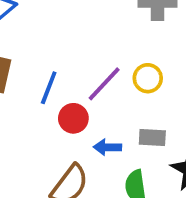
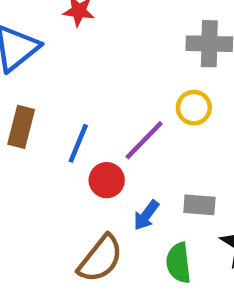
yellow circle: (148, 78) -> (194, 108), moved
blue arrow: (107, 147) -> (146, 215), turned -56

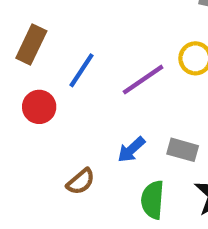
red circle: (107, 180) -> (39, 107), moved
brown semicircle: (100, 259) -> (81, 182), size x0.6

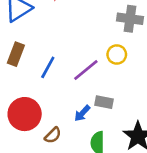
red circle: (39, 107) -> (25, 114), moved, size x1.6
gray rectangle: (183, 150) -> (104, 102), moved

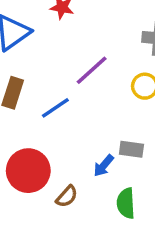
blue line: (48, 67) -> (55, 108), turned 30
purple line: (86, 70) -> (92, 70), moved

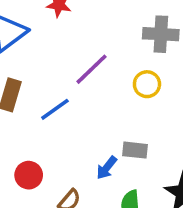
red circle: (28, 171) -> (29, 175), size x0.6

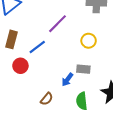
yellow circle: (147, 84) -> (89, 41), moved
red circle: (29, 175) -> (20, 66), moved

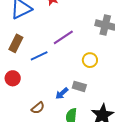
red circle: (20, 66) -> (13, 78), moved

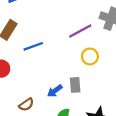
purple line: (63, 37) -> (80, 31), moved
gray rectangle: (79, 86) -> (75, 85), turned 64

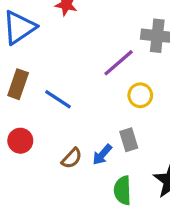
blue line: (33, 46) -> (58, 99), turned 66
brown semicircle: (26, 105) -> (72, 158), moved

